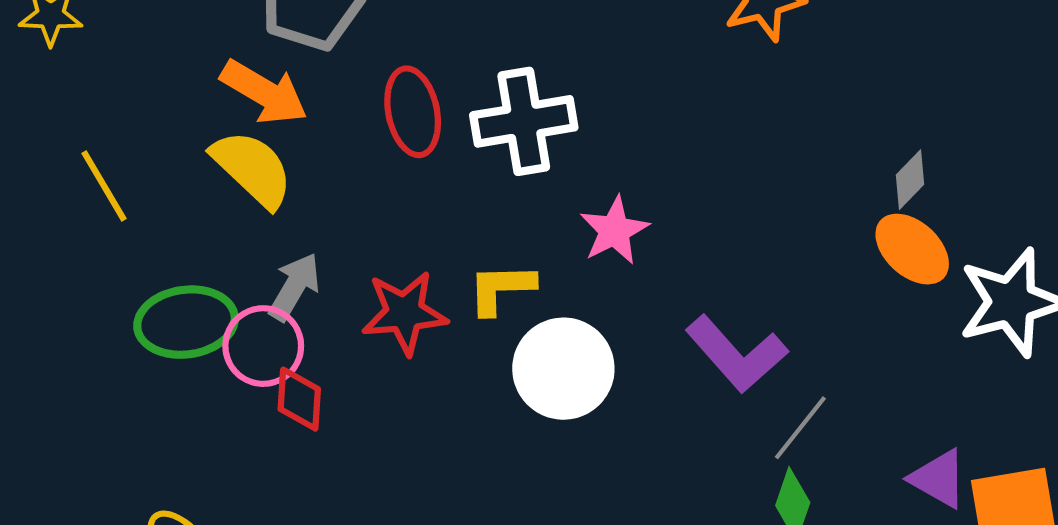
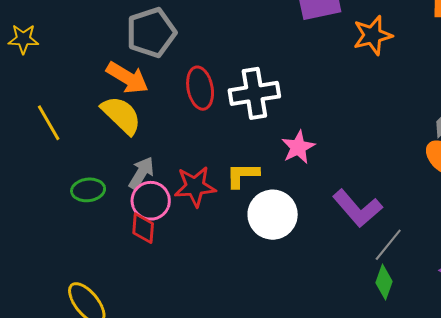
green ellipse: (186, 322) -> (88, 190), size x0.7
pink circle: (263, 346) -> (151, 201), moved

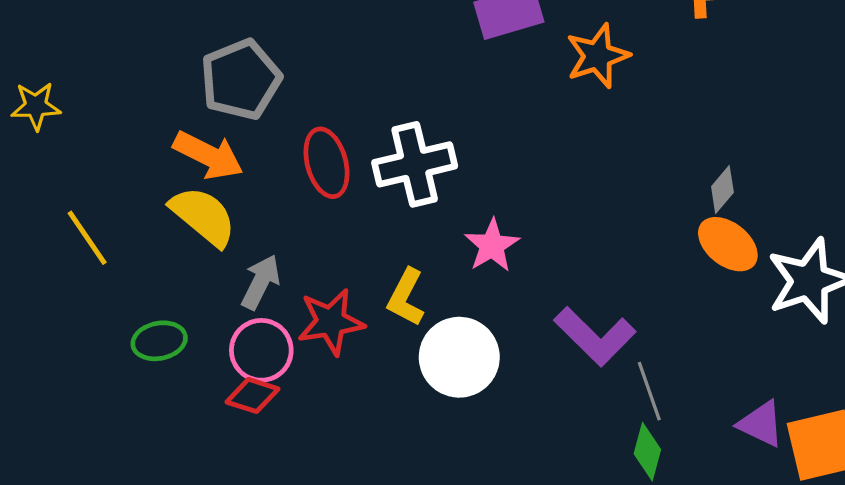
gray arrow: (141, 173) -> (261, 282), moved
yellow L-shape: (243, 175) -> (406, 297), turned -57
red diamond: (143, 228) -> (253, 395), turned -72
gray line: (388, 245) -> (649, 391), turned -54

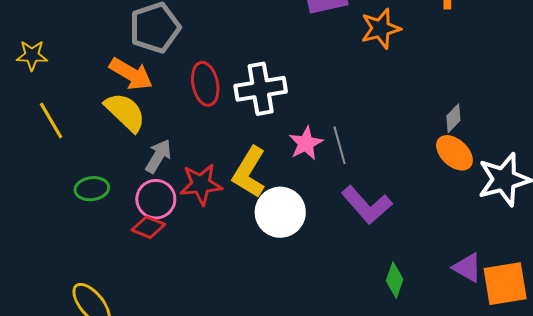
yellow star: (36, 106) -> (32, 55), moved
yellow L-shape: (406, 297) -> (249, 172), size x1.4
gray line: (649, 391) -> (340, 145), moved

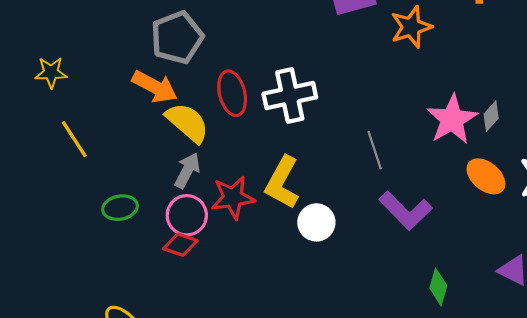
yellow semicircle: (125, 112) -> (187, 123), moved
pink star: (306, 143) -> (452, 119), moved, size x1.4
orange ellipse: (454, 153) -> (486, 176), moved
white circle: (280, 212) -> (316, 222), size x0.7

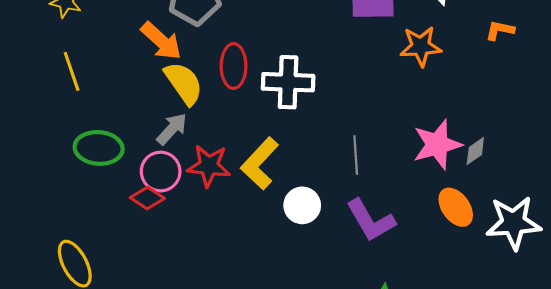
green ellipse: (120, 208) -> (99, 148), size x1.4
white circle: (316, 222) -> (302, 205), moved

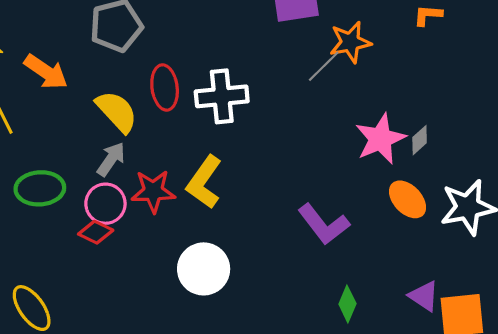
orange arrow: (161, 41) -> (46, 72), moved
gray line: (356, 155) -> (324, 66), moved, turned 57
white circle: (302, 205) -> (204, 269), moved, size x1.4

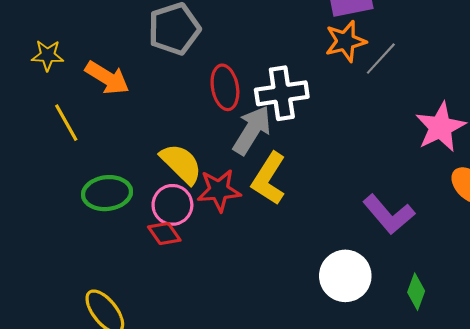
orange star: (350, 42) -> (346, 41), moved
yellow semicircle: (117, 112) -> (181, 164), moved
gray arrow: (111, 159) -> (252, 130), moved, size x1.4
red diamond: (96, 232) -> (164, 234), turned 32
white circle: (204, 269) -> (345, 276), moved

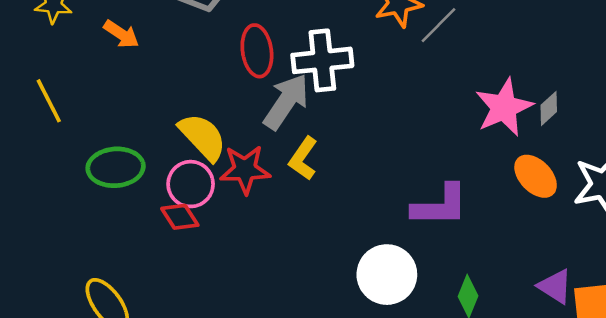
orange arrow: (107, 78) -> (121, 34), size x0.7
yellow line: (66, 123) -> (49, 101), moved
yellow L-shape: (269, 179) -> (303, 158), size x0.7
purple L-shape: (389, 214) -> (440, 205), turned -52

